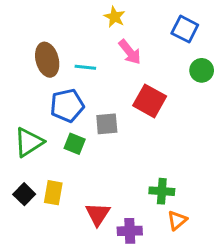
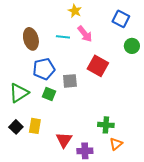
cyan line: (85, 67) -> (63, 37), moved

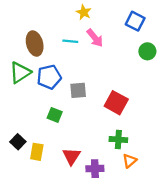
red square: (98, 66) -> (116, 103), moved
green triangle: (19, 93) -> (20, 73), moved
green square: (49, 94) -> (55, 115), moved
yellow rectangle: (35, 126) -> (37, 152), moved

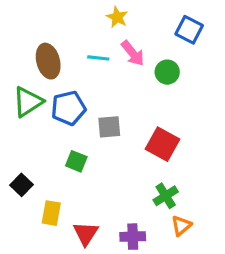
green circle: (147, 51) -> (167, 72), moved
green cross: (118, 140) -> (166, 196), turned -36
black square: (18, 142) -> (21, 185), moved
red triangle: (71, 156) -> (86, 233), moved

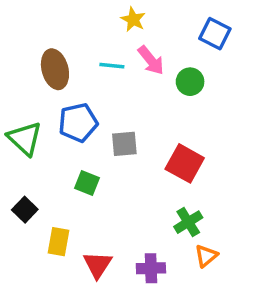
green triangle: (28, 102) -> (25, 139), moved, turned -44

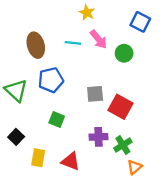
gray square: (124, 144) -> (95, 94), moved
red triangle: (98, 265) -> (71, 161), moved, turned -42
purple cross: (151, 268) -> (98, 137), moved

